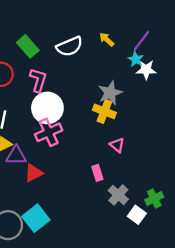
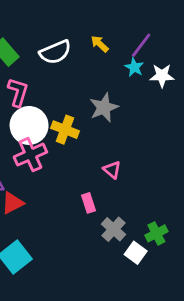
white star: (146, 70) -> (162, 76), moved
yellow cross: (104, 111) -> (65, 130), moved

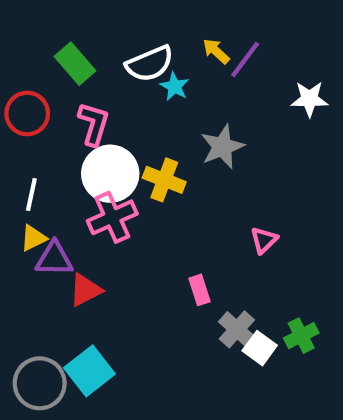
purple line: (141, 45) -> (245, 60), moved
cyan star: (134, 67) -> (175, 87), moved
pink triangle: (112, 170) -> (264, 240), moved, turned 36
white square: (136, 253) -> (260, 348), moved

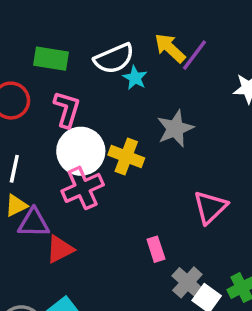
yellow arrow: (216, 51) -> (170, 48), size x1.4
green rectangle: (75, 64) -> (51, 59), turned -40
pink triangle: (264, 240) -> (210, 207), size x1.5

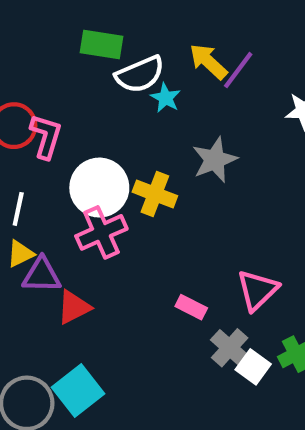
green rectangle: (51, 59) -> (101, 44), moved
pink L-shape: (67, 109) -> (46, 136), moved
pink triangle: (210, 207) -> (257, 290), moved
pink rectangle: (156, 249) -> (191, 307), turned -45

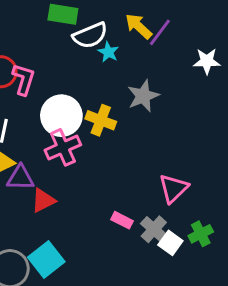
pink rectangle: (191, 307) -> (122, 220), moved

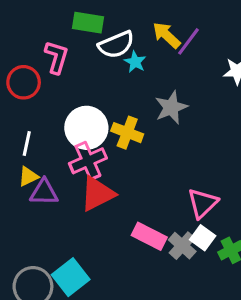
pink L-shape: (24, 79) -> (57, 57), moved
red triangle: (43, 200) -> (97, 194), moved, size x1.4
pink rectangle: (122, 220) -> (149, 236), size x1.5
white square: (170, 243) -> (203, 238), moved

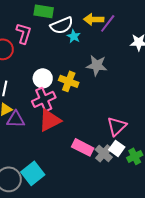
yellow arrow: (166, 35) -> (94, 19), turned -42
gray star: (171, 107) -> (97, 65), turned 30
white circle: (86, 128) -> (43, 78), size x0.7

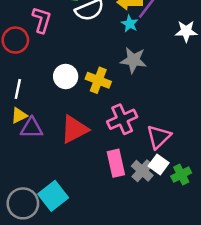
cyan star: (74, 36) -> (130, 24), moved
pink cross: (44, 99) -> (122, 119), moved
pink rectangle: (83, 147) -> (116, 163), turned 50

